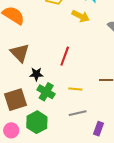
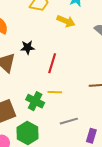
black star: (36, 74) -> (28, 47), moved
yellow line: (75, 89) -> (55, 92), moved

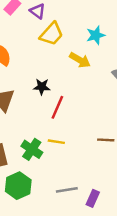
black star: (28, 47) -> (42, 87), moved
gray line: (69, 121) -> (67, 190), moved

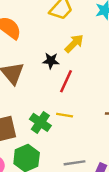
yellow arrow: (80, 60) -> (74, 43), moved, turned -75

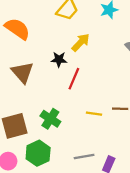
yellow line: (65, 115) -> (94, 114), moved

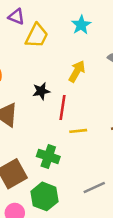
yellow arrow: (81, 42) -> (77, 71), moved
yellow line: (94, 114) -> (78, 131), moved

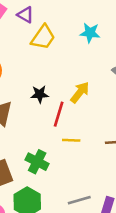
cyan star: (81, 25) -> (90, 33), turned 30
yellow arrow: (77, 71) -> (80, 92), moved

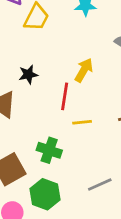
black star: (40, 94) -> (28, 74), moved

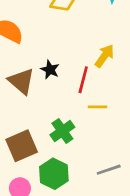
black star: (28, 74) -> (50, 70), moved, turned 30
green cross: (49, 150) -> (62, 131), turned 30

